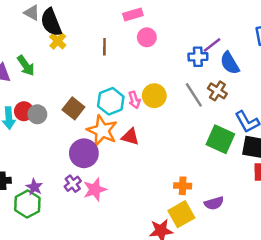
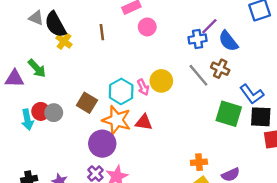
brown line: (104, 47) -> (102, 32), moved

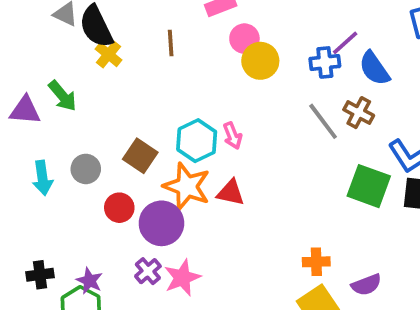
yellow circle: (161, 81) -> (260, 61), moved
red circle: (41, 111) -> (119, 208), moved

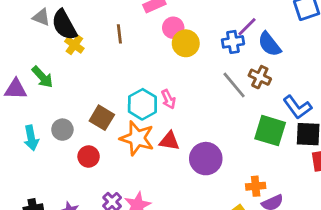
purple circle: (161, 223) -> (206, 159), moved
orange cross: (316, 262) -> (256, 186), moved

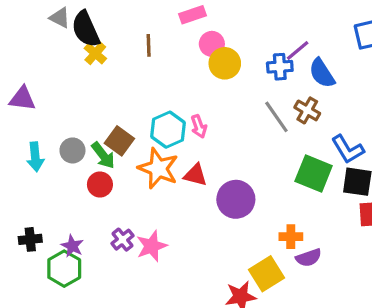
green arrow: (42, 77) -> (103, 155), moved

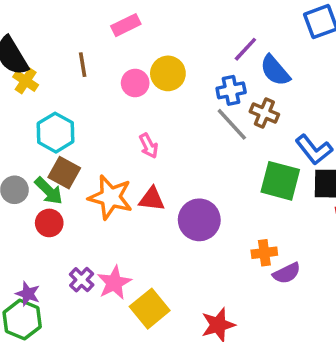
pink circle: (212, 44) -> (135, 83), moved
blue cross: (280, 67) -> (231, 90), moved
cyan hexagon: (168, 130) -> (56, 133), moved
yellow square: (266, 274) -> (150, 309), moved

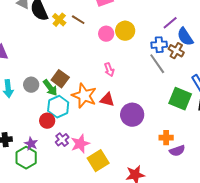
brown line: (83, 65) -> (78, 20), turned -56
yellow cross: (26, 81) -> (59, 20), moved
brown cross: (264, 113) -> (176, 51), moved
cyan hexagon: (56, 133) -> (58, 107), moved
red circle: (49, 223) -> (47, 121), moved

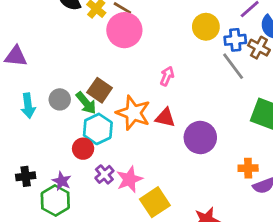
yellow circle: (125, 31) -> (206, 27), moved
pink circle: (106, 34) -> (124, 30), moved, size x1.6
pink arrow: (109, 70) -> (167, 76), turned -136

